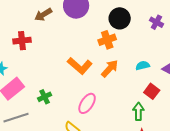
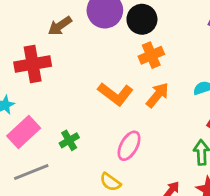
black circle: (120, 18) -> (142, 19), moved
red cross: (22, 41) -> (33, 64), size x1.4

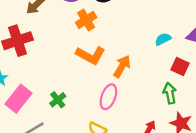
orange cross: (151, 55) -> (86, 20), moved
orange arrow: (158, 95) -> (122, 66), moved

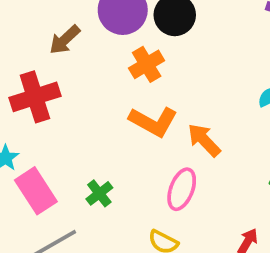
orange arrow: (122, 66) -> (204, 140), turned -75
pink rectangle: (19, 99) -> (36, 191), turned -72

